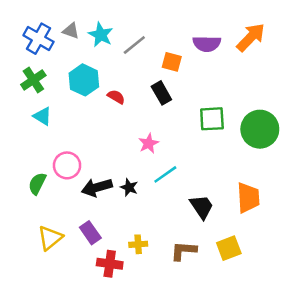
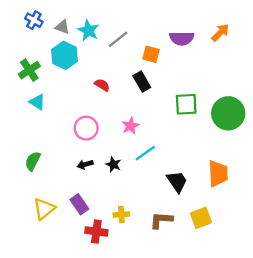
orange arrow: (251, 37) -> (220, 33), size x0.7
blue cross: (39, 39) -> (34, 20), moved, size x0.7
cyan hexagon: (84, 80) -> (65, 55), moved
pink circle: (67, 165) -> (86, 128), moved
black arrow: (97, 187) -> (85, 164), size x0.6

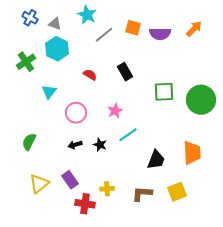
cyan star: (88, 30) -> (87, 15), moved
orange square: (151, 54) -> (133, 28), moved
cyan triangle: (37, 102) -> (49, 92), moved, turned 35
black trapezoid: (177, 182) -> (156, 160), turned 55

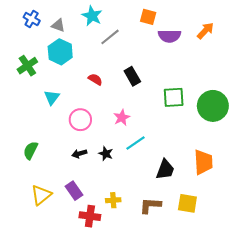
orange square: (133, 28) -> (148, 17), moved
yellow square: (177, 192) -> (187, 203), turned 30

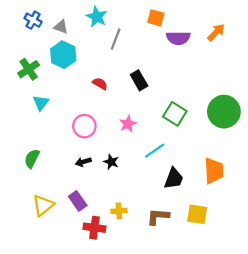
gray line: (110, 37) -> (116, 39), turned -30
cyan triangle: (52, 97) -> (41, 103), moved
green square: (174, 97) -> (175, 114), moved, turned 35
cyan line: (135, 143) -> (155, 151), moved

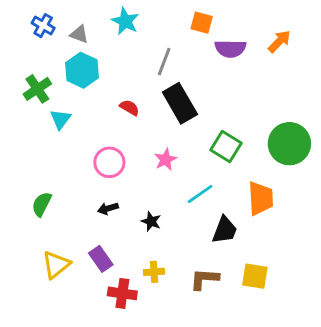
gray line: (116, 39) -> (164, 62), moved
black rectangle: (139, 80) -> (180, 103), size x1.5
cyan triangle: (41, 103) -> (60, 119), moved
black star: (111, 162) -> (151, 221), moved
orange trapezoid: (214, 171) -> (261, 198), moved

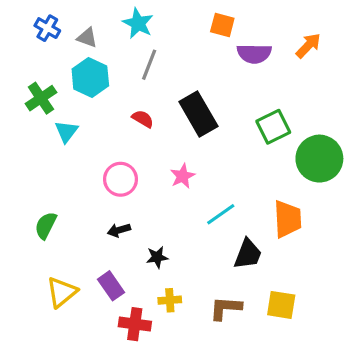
gray line: (164, 62) -> (149, 65), moved
green square: (226, 147) -> (273, 127), moved, turned 32
black star: (151, 221) -> (157, 257), moved, turned -30

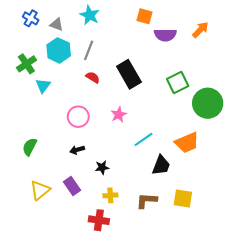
gray line: (149, 65) -> (89, 50), moved
orange trapezoid: (288, 219) -> (187, 143), turned 70
red cross: (135, 324) -> (99, 220), moved

